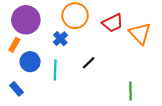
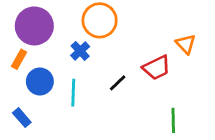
red trapezoid: (113, 23) -> (157, 68), moved
orange triangle: (140, 33) -> (186, 44), size x0.7

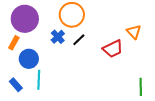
black line: (118, 83) -> (79, 40), moved
cyan line: (73, 93) -> (39, 80), moved
green line: (173, 120) -> (141, 87), moved

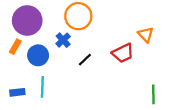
black line: (79, 40) -> (85, 60), moved
blue circle: (29, 59) -> (38, 55), moved
blue rectangle: (16, 85) -> (17, 92), turned -56

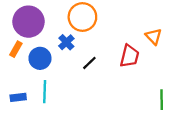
red trapezoid: (123, 53) -> (130, 56), turned -50

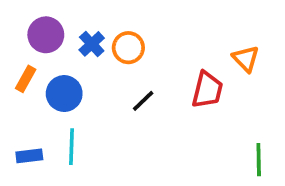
orange circle: (82, 17) -> (128, 48), moved, size x0.7
purple circle: (29, 22) -> (46, 35), size x0.7
blue cross: (66, 42) -> (92, 44), moved

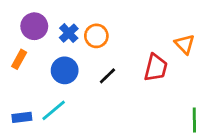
blue circle: (64, 94) -> (65, 70), moved
cyan line: (71, 147) -> (54, 110), turned 48

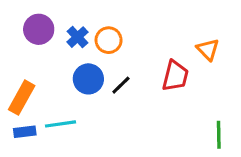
orange rectangle: (19, 59) -> (22, 98), moved, size x1.5
blue circle: (65, 70) -> (88, 79), moved
cyan line: (54, 110) -> (60, 124), turned 32

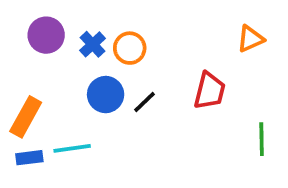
orange triangle: (208, 49) -> (250, 39), moved, turned 50
green line: (219, 135) -> (262, 139), moved

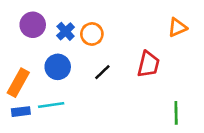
blue circle: (106, 95) -> (58, 67), moved
green line: (262, 139) -> (176, 113), moved

